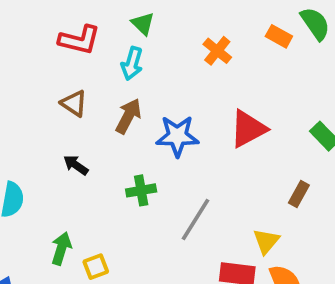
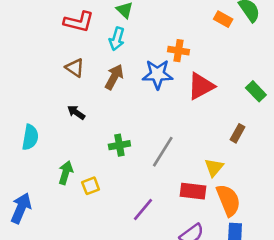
orange cross: (217, 51) -> (178, 51), moved, turned -30
blue star: (177, 136) -> (157, 74), moved
green cross: (141, 190) -> (119, 145), moved

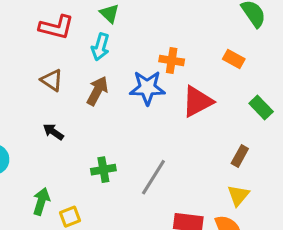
orange rectangle: (223, 19) -> (234, 59), moved
yellow triangle: (214, 167) -> (238, 195), moved

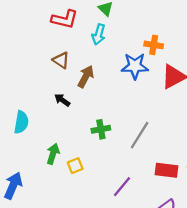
brown arrow: (97, 91) -> (86, 77), moved

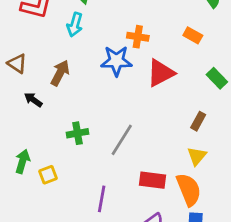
brown triangle: (61, 60) -> (17, 64), moved
purple line: (122, 187) -> (102, 199), turned -30

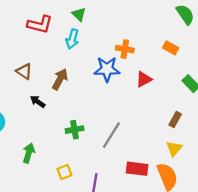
red triangle: (161, 73) -> (144, 79), size x0.7
yellow square: (48, 175) -> (64, 172), moved

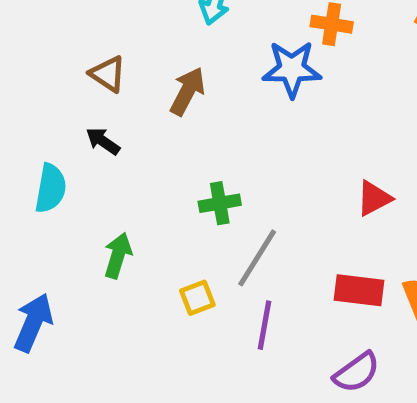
red triangle: (144, 79) -> (374, 198), moved
black arrow: (38, 102) -> (103, 141), moved
gray line: (111, 135) -> (257, 258), moved

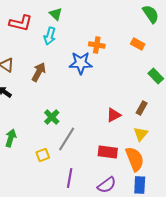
green cross: (220, 203) -> (52, 117), turned -35
purple line: (265, 325) -> (70, 178), moved

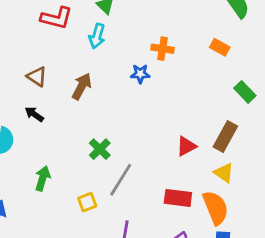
blue star: (81, 63) -> (140, 74), size x0.6
brown rectangle: (142, 108) -> (225, 137), size x1.5
yellow triangle: (141, 134) -> (224, 173), turned -35

